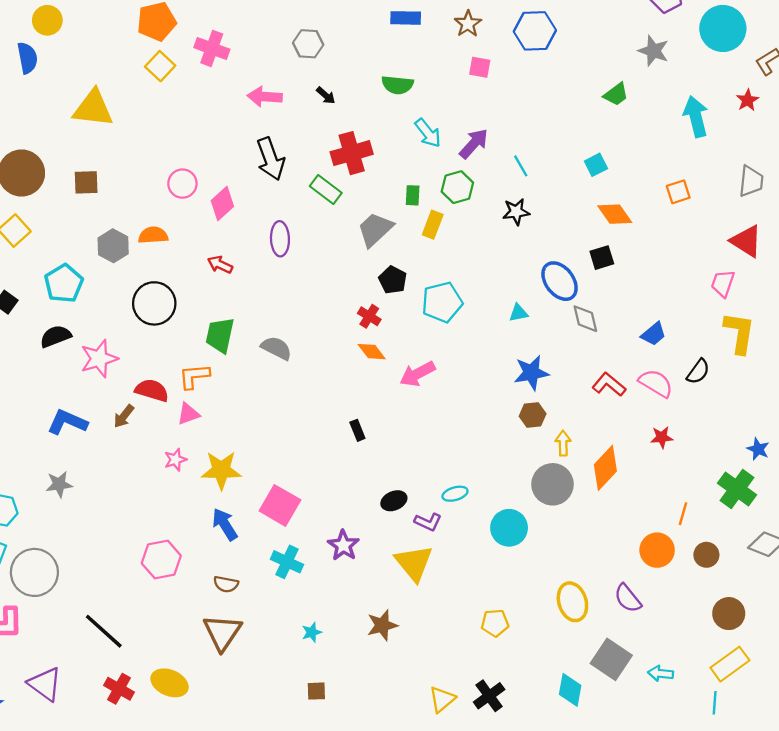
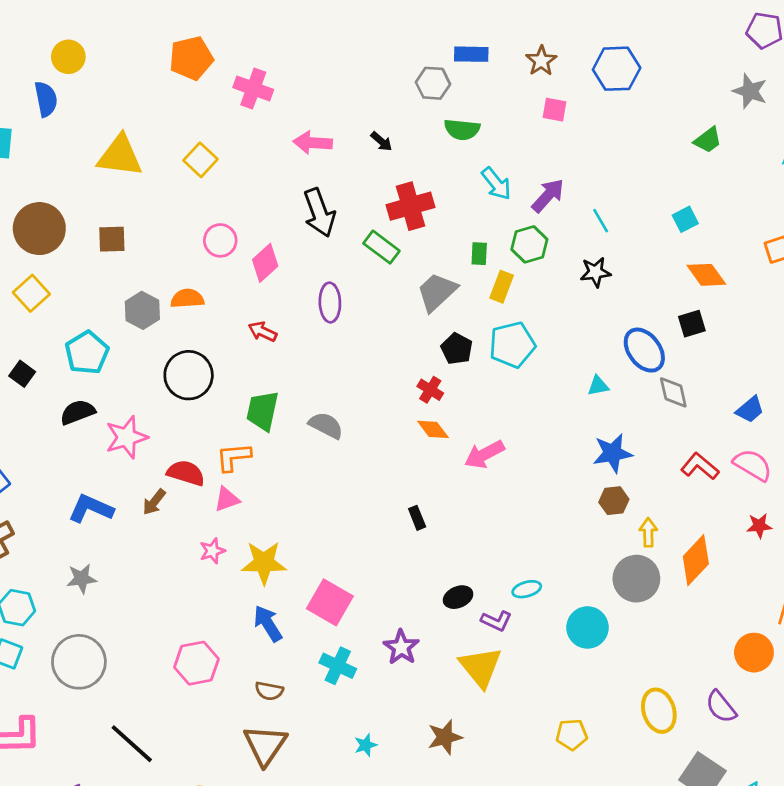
gray hexagon: (308, 44) -> (433, 83), moved
yellow square: (160, 66) -> (200, 160), moved
cyan pentagon: (442, 302) -> (512, 345), moved
gray circle: (34, 572) -> (79, 662), moved

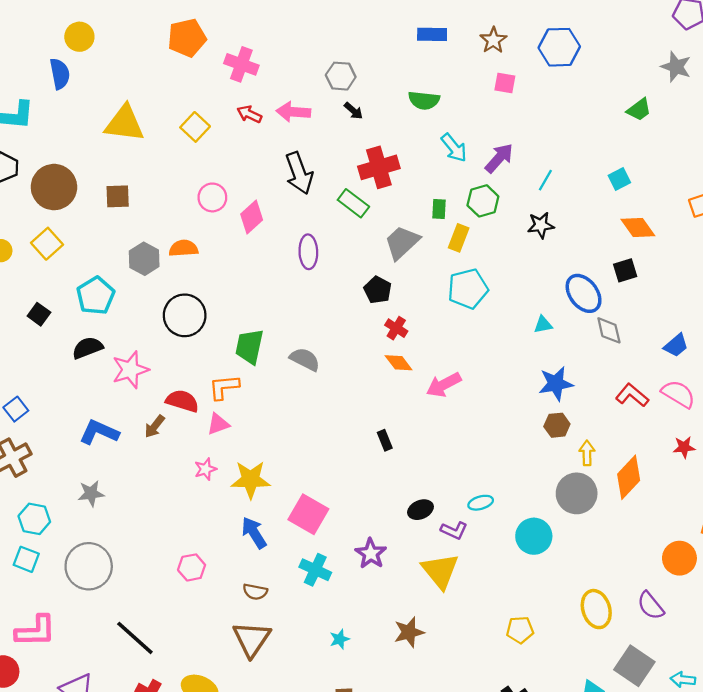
gray hexagon: (433, 83) -> (341, 76), moved
cyan line: (601, 221) -> (545, 180), turned 60
red arrow: (263, 332) -> (249, 114), moved
black pentagon: (457, 349) -> (378, 290), moved
pink hexagon: (196, 663) -> (192, 567), size x0.7

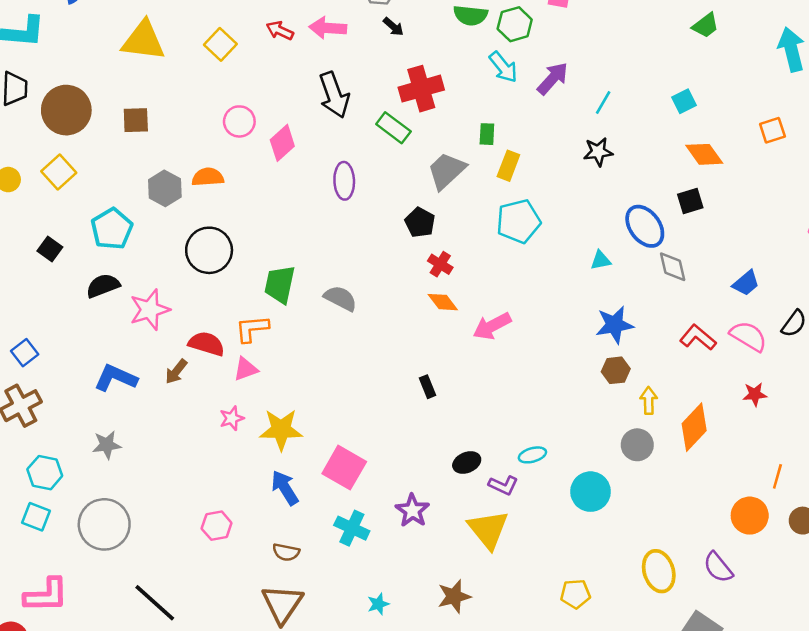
green hexagon: (483, 201) -> (515, 24), moved
gray circle: (577, 493) -> (637, 445), size x0.7

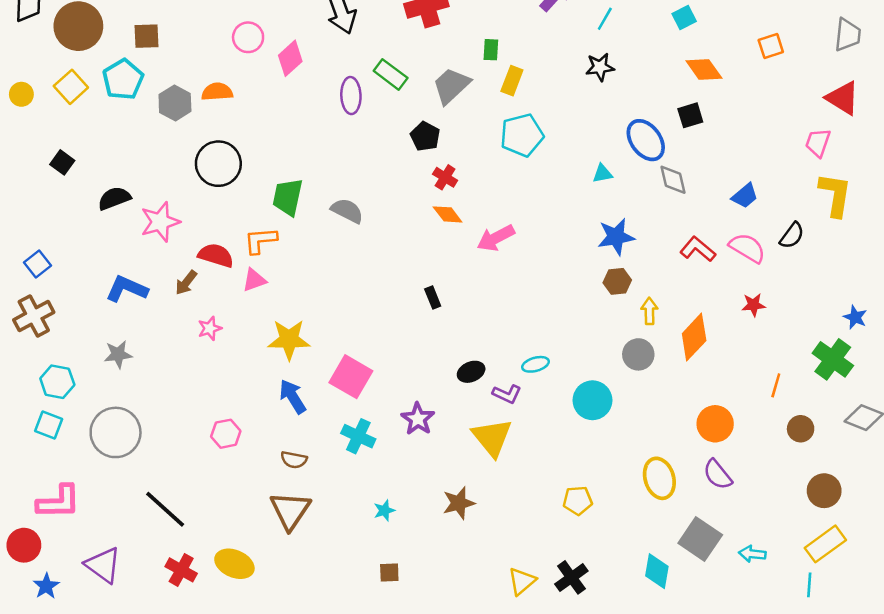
green rectangle: (393, 128) -> (391, 74), moved
cyan pentagon: (112, 229) -> (123, 79), moved
pink star: (232, 418) -> (210, 328), moved
orange circle: (750, 516) -> (715, 424), moved

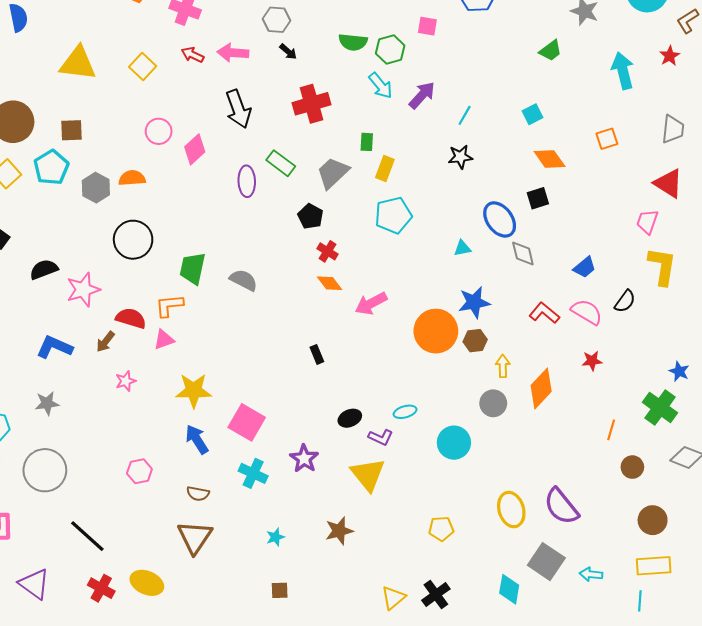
orange circle: (715, 424) -> (436, 331), moved, size x1.4
purple semicircle: (718, 475) -> (561, 506), size x1.4
yellow rectangle: (825, 544) -> (654, 566), turned 32

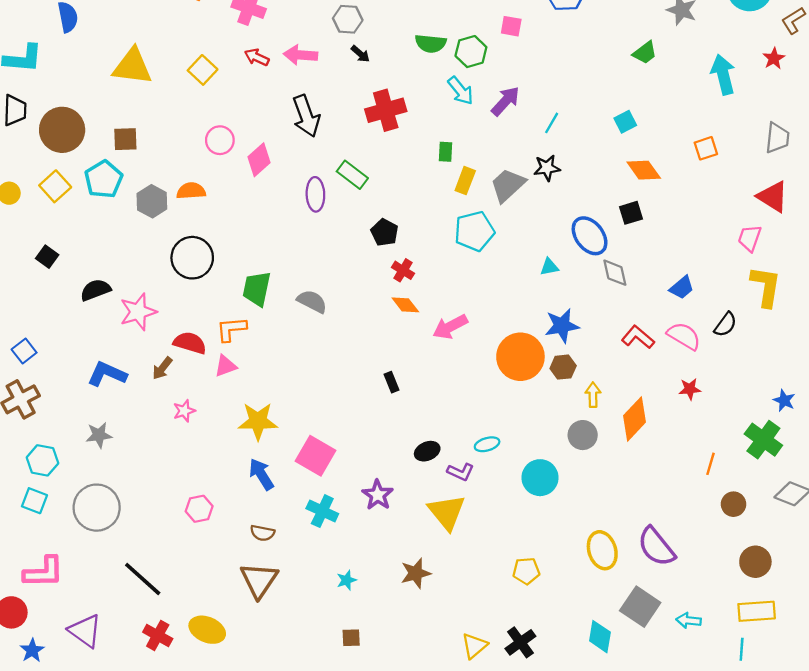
gray trapezoid: (333, 173) -> (508, 185), moved

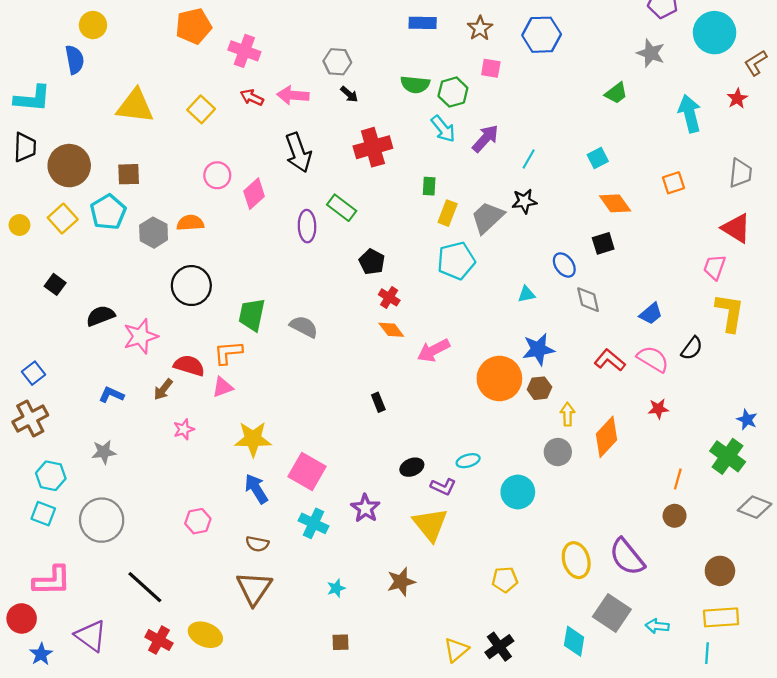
blue ellipse: (590, 236) -> (564, 265), size x0.7
blue L-shape: (107, 374) -> (111, 395), size x0.7
brown circle: (734, 504) -> (675, 516), moved

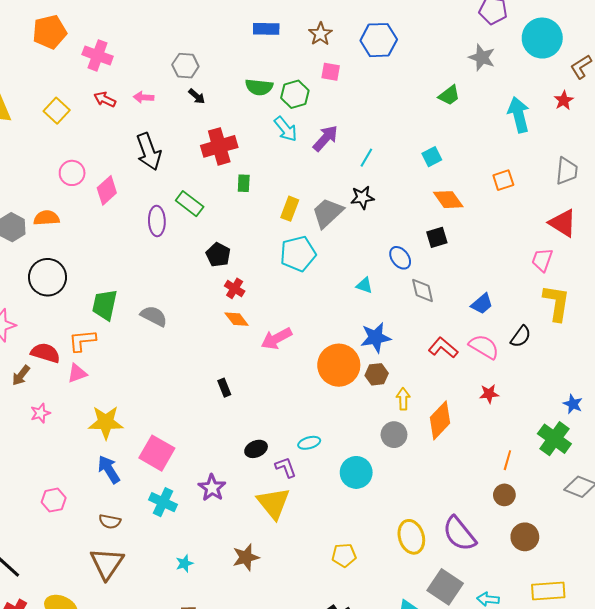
pink arrow: (293, 95) -> (144, 97), size x0.7
green rectangle: (429, 186) -> (244, 183), moved
cyan triangle: (526, 294) -> (364, 285), turned 30
purple L-shape: (443, 487) -> (286, 467), turned -135
brown circle: (720, 571) -> (525, 537), moved

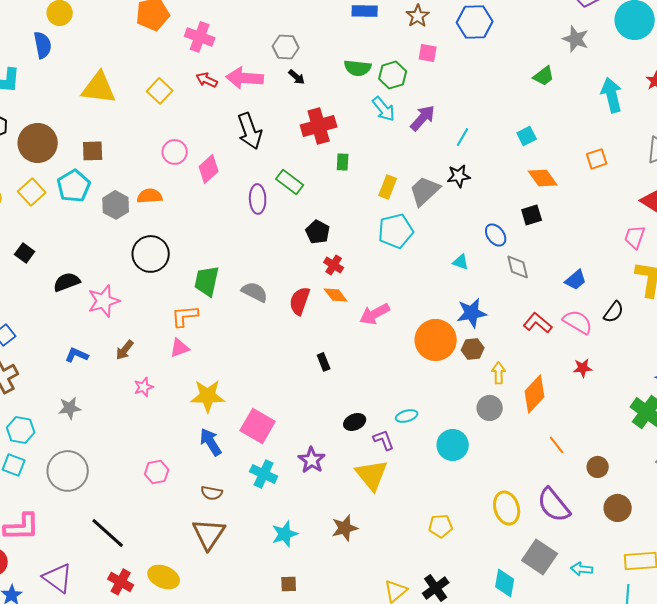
pink arrow: (144, 97) -> (245, 78), size x1.8
red semicircle: (45, 353) -> (300, 301), moved, turned -88
orange line: (507, 460) -> (557, 445), moved, turned -54
cyan star: (184, 563) -> (285, 534), size x1.5

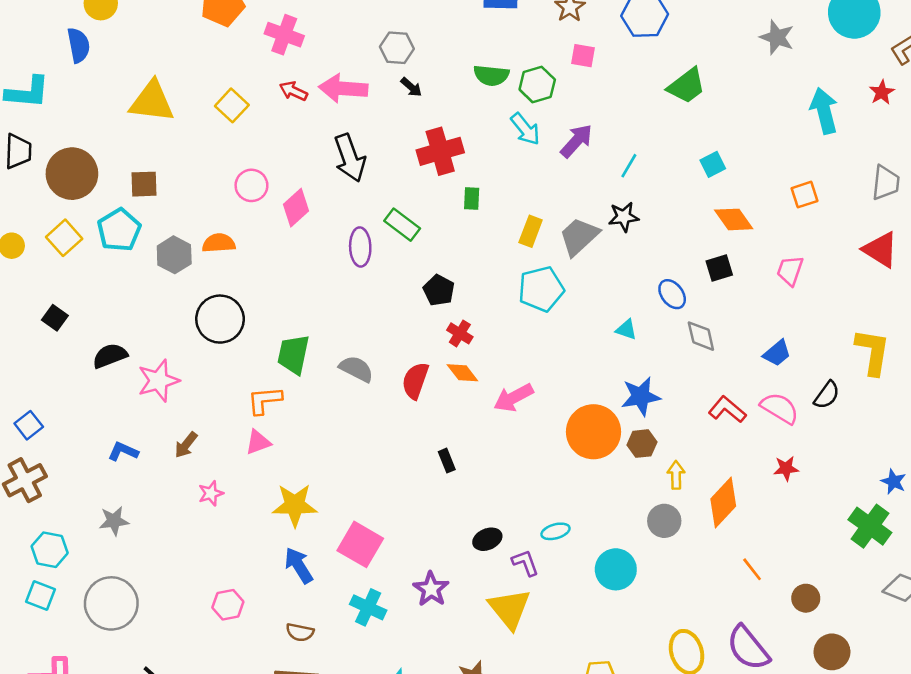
green trapezoid: (544, 76) -> (687, 86), moved, size x1.4
pink trapezoid: (635, 237) -> (790, 271), moved

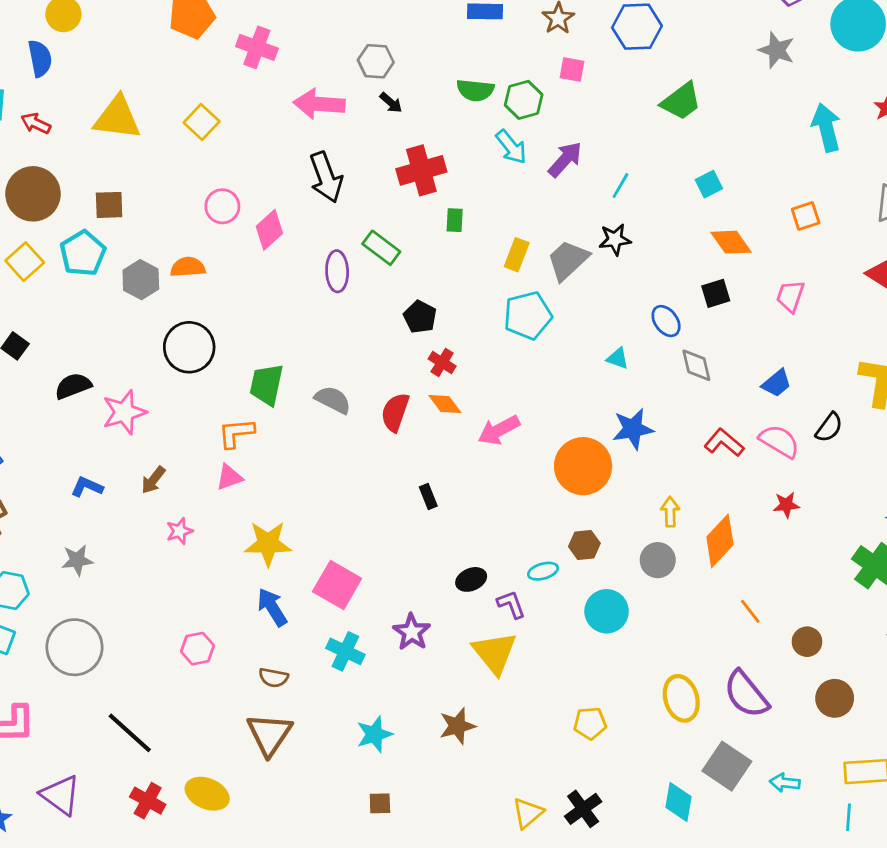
red arrow: (293, 91) -> (36, 123), moved
brown hexagon: (642, 444) -> (584, 545), moved

